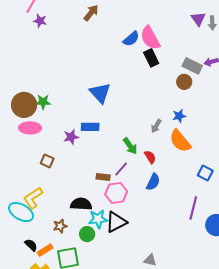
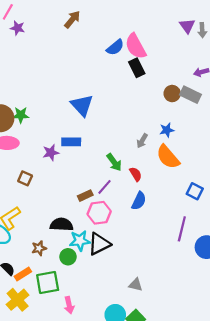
gray rectangle: (192, 66) -> (190, 95), moved
brown rectangle: (103, 177) -> (85, 196), turned -32

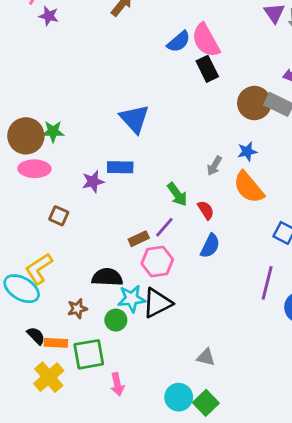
brown circle: (172, 94) -> (254, 103), size x1.5
orange rectangle: (23, 274) -> (56, 343), turned 35

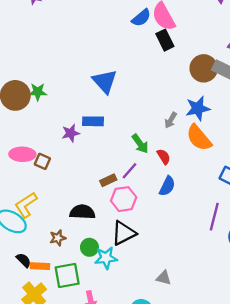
blue star: (247, 152) -> (198, 108), size x1.5
pink ellipse: (34, 169) -> (22, 154), moved
cyan star: (132, 299) -> (106, 258), moved

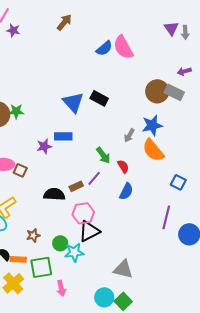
black rectangle: (165, 40) -> (99, 98), moved, turned -36
pink hexagon: (124, 199) -> (83, 213), moved
black semicircle: (82, 212) -> (54, 194), moved
gray triangle: (164, 278) -> (123, 269), size x1.5

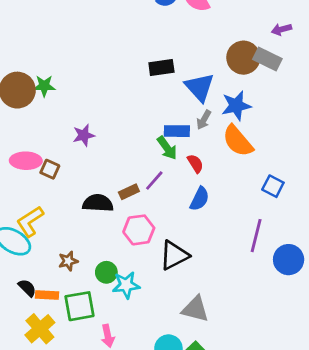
black rectangle: (99, 98) -> (161, 67), turned -36
blue triangle: (73, 102) -> (200, 87), moved
blue rectangle: (63, 136) -> (177, 131), moved
black triangle: (89, 231) -> (174, 255), moved

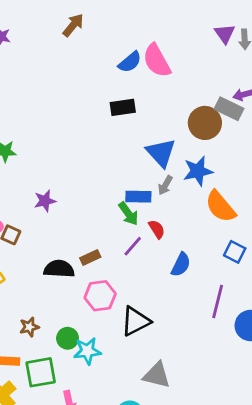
gray rectangle: (267, 59) -> (229, 109), moved
black rectangle: (161, 67) -> (123, 107), moved
orange semicircle: (238, 141) -> (220, 207), moved
purple line: (154, 180) -> (133, 246), moved
blue semicircle: (200, 199) -> (181, 265), moved

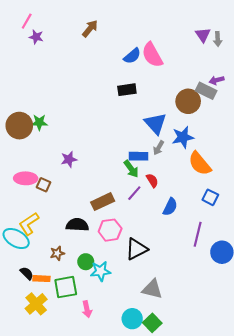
brown rectangle: (90, 258) -> (103, 202), size x1.5
black semicircle: (59, 269) -> (77, 225), moved

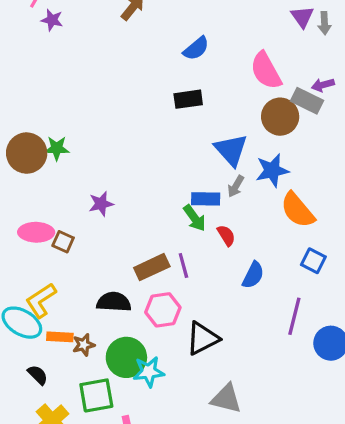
pink semicircle: (152, 55) -> (266, 71), moved
purple line: (134, 193) -> (183, 266), moved, turned -56
green circle: (86, 262) -> (126, 357), size x1.6
orange rectangle: (41, 279) -> (60, 337), moved

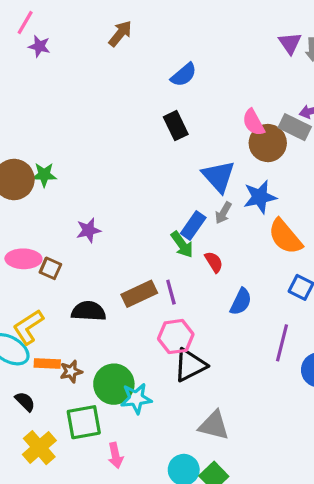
pink semicircle: (266, 71) -> (253, 122), moved, size x0.7
black rectangle: (188, 99) -> (176, 126), turned 72
blue rectangle: (206, 199) -> (193, 226), turned -56
black semicircle: (114, 302) -> (89, 311), moved
pink hexagon: (163, 310) -> (176, 337), moved

